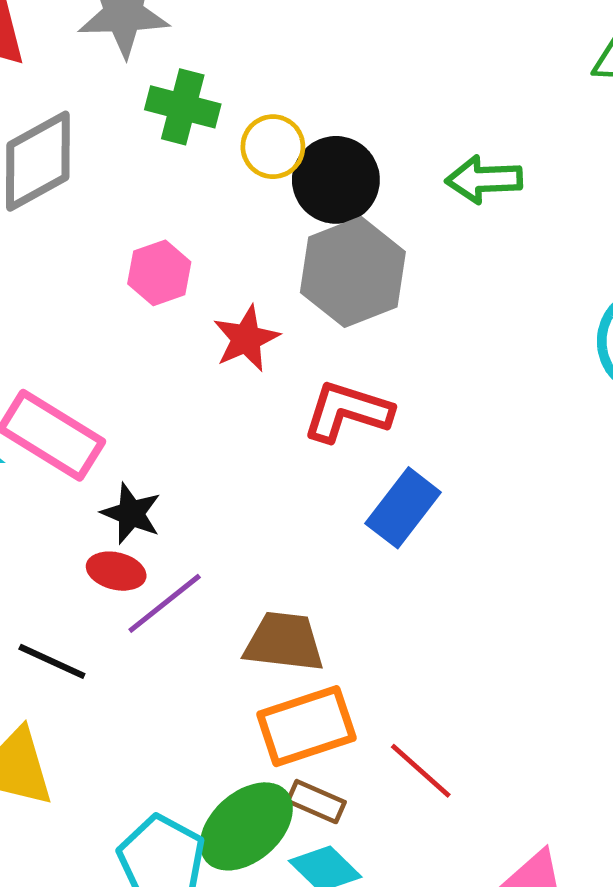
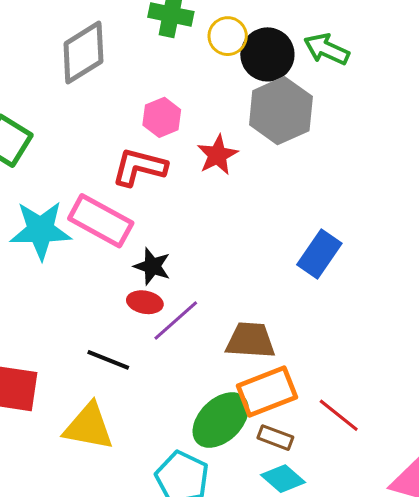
green arrow: (484, 179) -> (327, 49), moved, turned 30
red L-shape: (347, 412) -> (139, 167), moved
green ellipse: (246, 826) -> (221, 420), moved

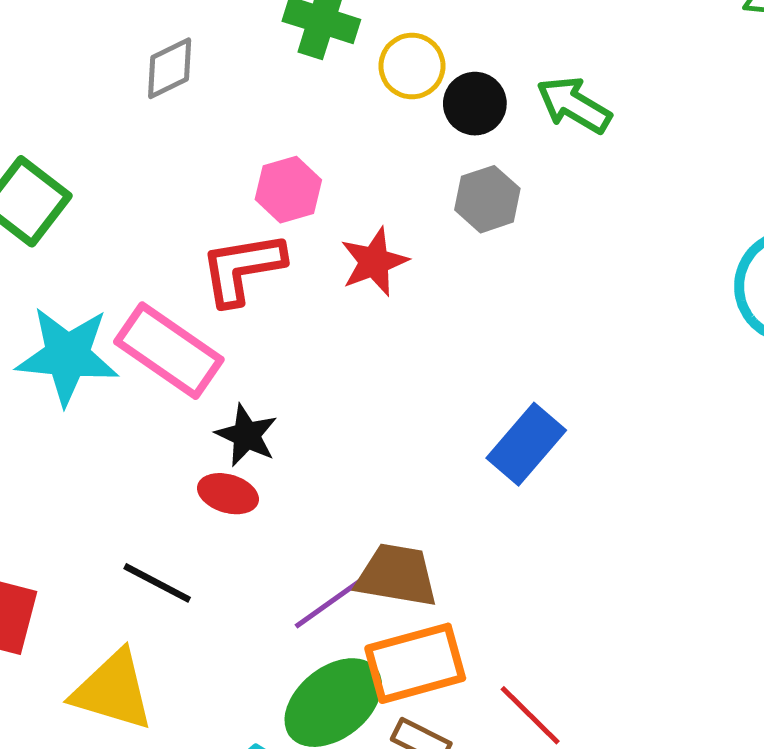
gray diamond: (83, 53) -> (170, 68), size x0.6
black circle: (267, 54) -> (475, 104), size x0.7
gray hexagon: (281, 111) -> (487, 199), size x0.6
red L-shape: (139, 167) -> (242, 268), turned -30
purple line: (176, 321) -> (333, 600), moved

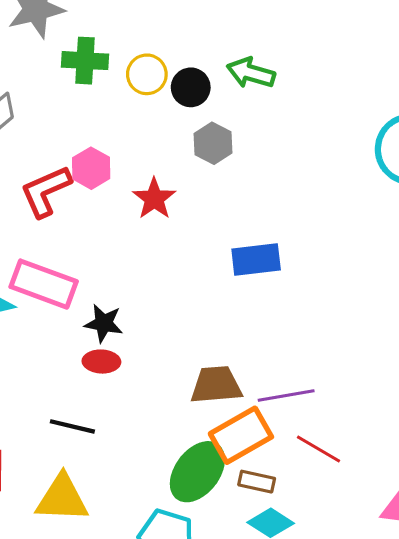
red L-shape: (242, 268) -> (46, 191), moved
blue rectangle: (526, 444) -> (256, 260), moved, turned 57
purple line: (333, 600) -> (286, 395), moved, turned 40

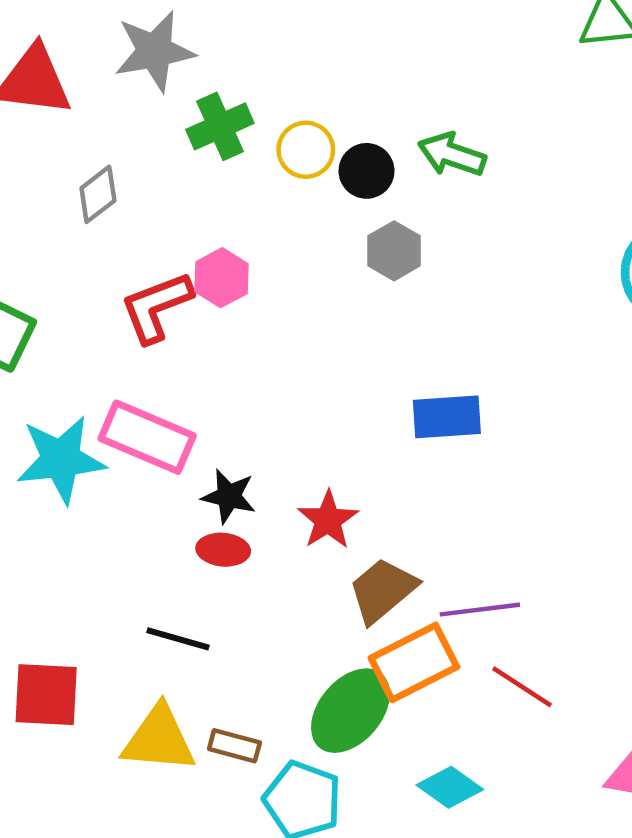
green cross: (85, 61) -> (220, 126), turned -30
red star: (154, 199) -> (328, 520), moved
brown trapezoid: (216, 385) -> (383, 590), turned -38
brown rectangle: (257, 482) -> (234, 746), moved

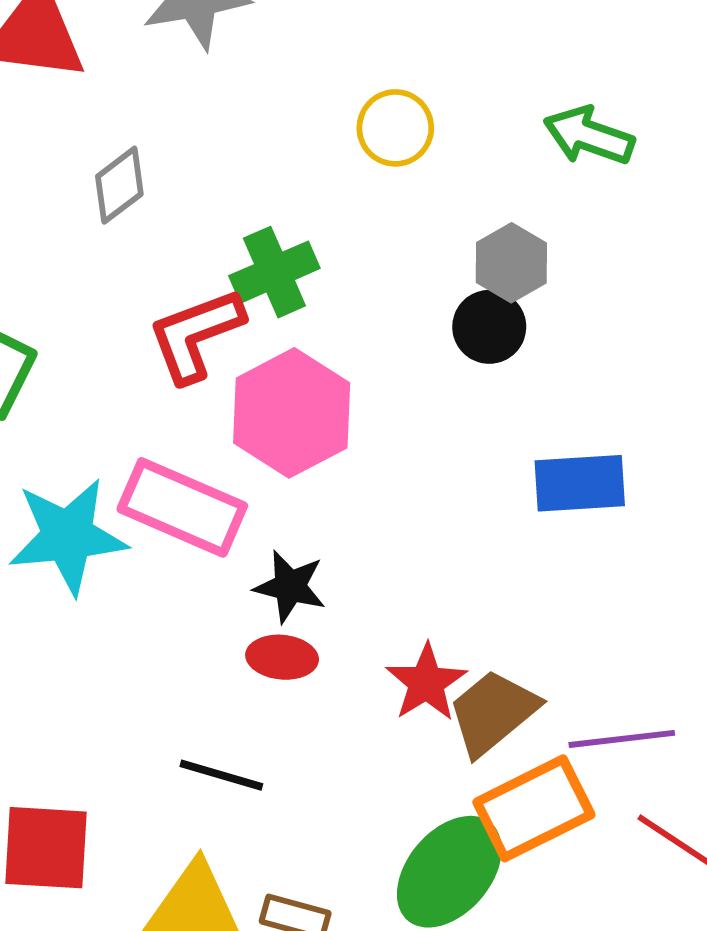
green cross: (220, 126) -> (274, 272), moved
black circle: (367, 171) -> (489, 327), moved
pink hexagon: (221, 278) -> (292, 413), moved, size x1.6
red star: (328, 520) -> (426, 683), moved

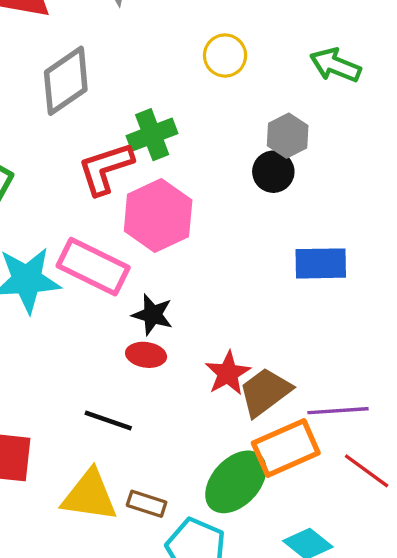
gray diamond: (119, 185) -> (66, 81), size x1.6

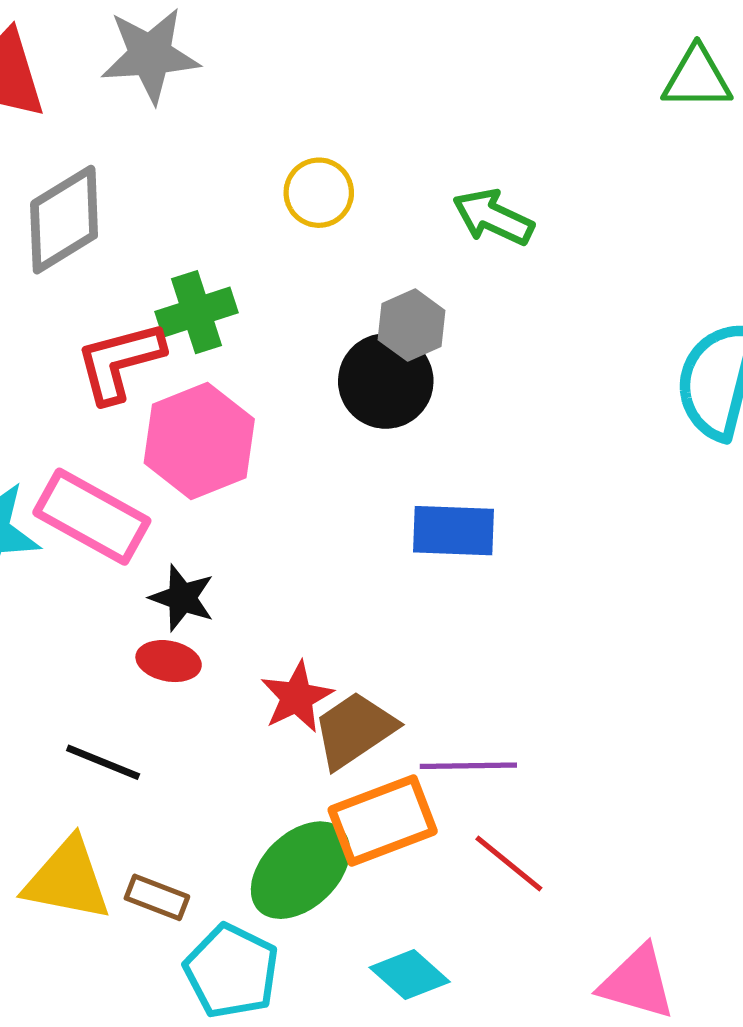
black circle: (273, 172) -> (386, 381), size x1.4

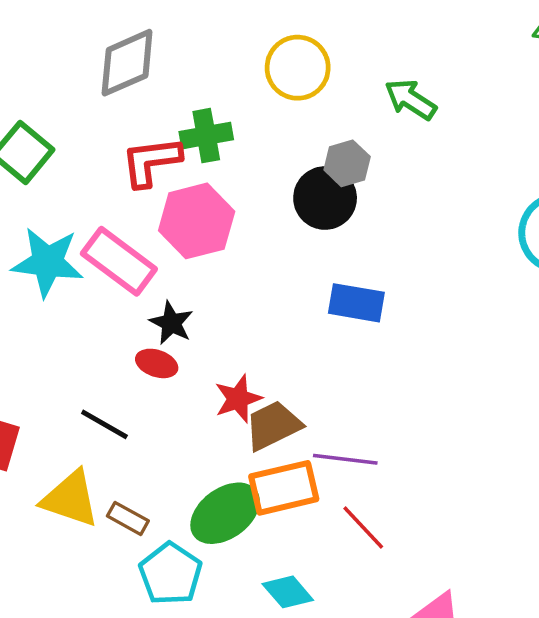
yellow circle: (319, 193) -> (298, 68), size x1.4

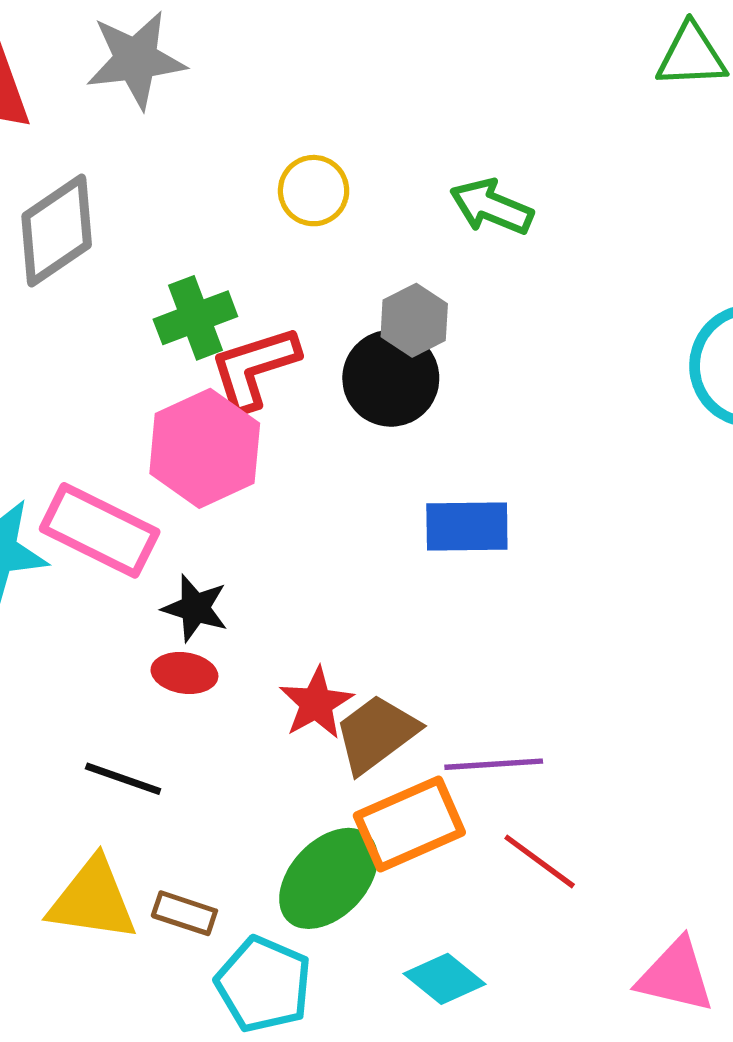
yellow circle: (298, 68) -> (314, 191), size x0.7
red L-shape: (151, 162) -> (254, 368), moved

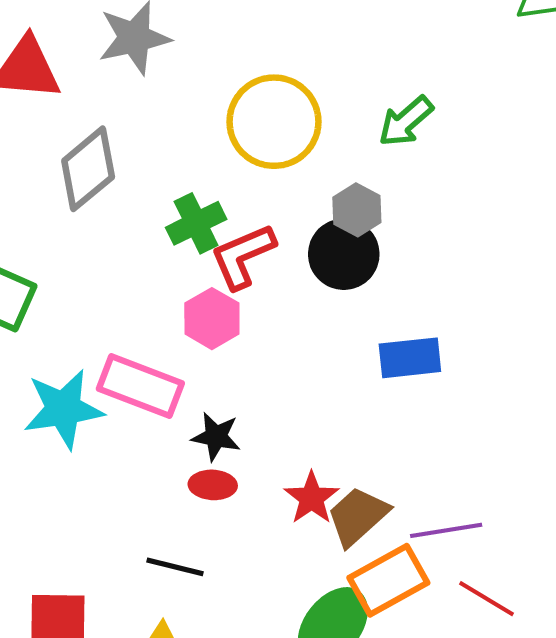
yellow circle: (314, 191) -> (274, 122), size x1.8
green arrow: (491, 207) -> (406, 121), turned -58
pink hexagon: (205, 448) -> (212, 319), size x0.7

